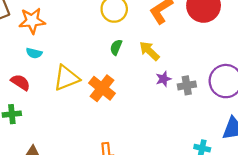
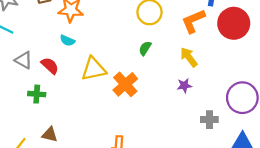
yellow arrow: (149, 51) -> (189, 57), moved
gray cross: (187, 85) -> (209, 120), moved

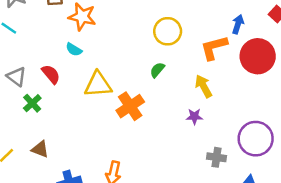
gray triangle: (24, 60) -> (16, 77), moved
green cross: (37, 94) -> (32, 103), turned 35

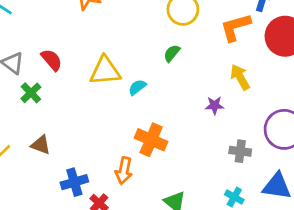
cyan semicircle: (74, 50) -> (137, 87), moved, turned 112
yellow arrow: (204, 86) -> (240, 77), moved
orange cross: (130, 106) -> (151, 140), moved, turned -32

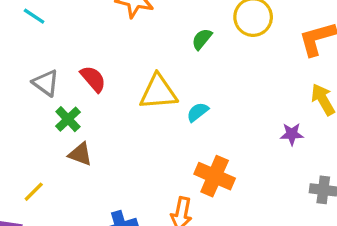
green semicircle: (172, 53) -> (202, 39), moved
brown triangle: (41, 145) -> (80, 154), moved

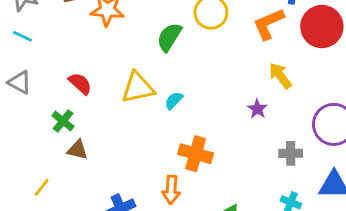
green semicircle: (202, 39) -> (169, 37), size x1.5
gray triangle: (46, 83) -> (20, 82), moved
purple star: (292, 134) -> (257, 109), turned -30

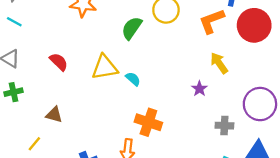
cyan semicircle: (174, 100) -> (133, 79), turned 84
green cross: (63, 121) -> (14, 92), moved, turned 36
yellow line: (42, 187) -> (34, 144), moved

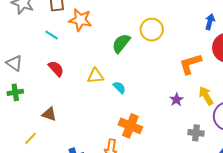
orange L-shape: (212, 21) -> (190, 64), moved
cyan line: (14, 22) -> (52, 35), moved
yellow arrow: (219, 63) -> (206, 96), moved
yellow triangle: (105, 67) -> (95, 76), size x0.7

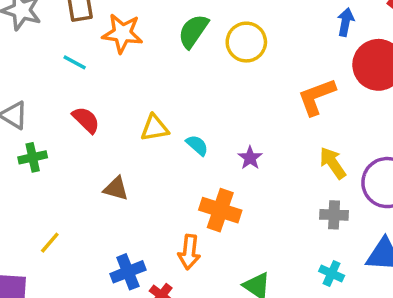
green semicircle: (121, 43) -> (193, 31), moved
green cross: (15, 92) -> (33, 157), moved
yellow arrow: (206, 96) -> (333, 163), moved
purple star: (176, 100) -> (250, 158), moved
brown triangle: (49, 114) -> (116, 188), moved

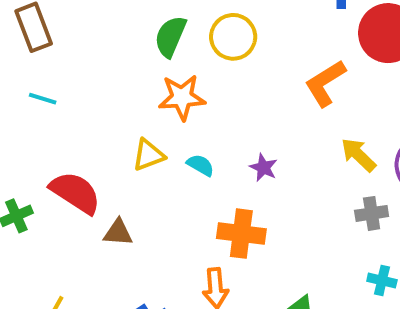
orange star: (122, 33) -> (182, 97), moved
red semicircle: (86, 120) -> (75, 193), moved, size x1.5

